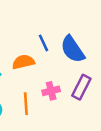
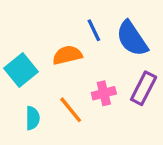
orange line: (26, 104) -> (71, 110), turned -35

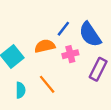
blue line: (94, 30) -> (63, 29), turned 63
pink cross: (104, 93) -> (70, 54), moved

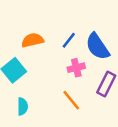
orange semicircle: (45, 46) -> (33, 40), moved
orange line: (47, 84) -> (71, 100), moved

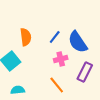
orange semicircle: (33, 40) -> (26, 37), turned 96
cyan semicircle: (23, 106) -> (18, 90), turned -96

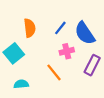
orange line: (57, 85) -> (54, 72), moved

